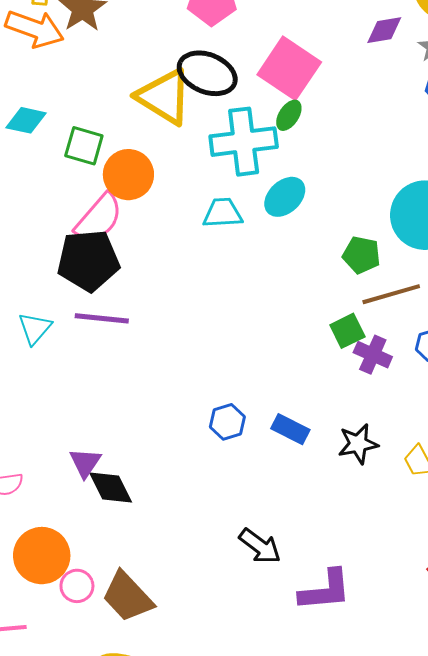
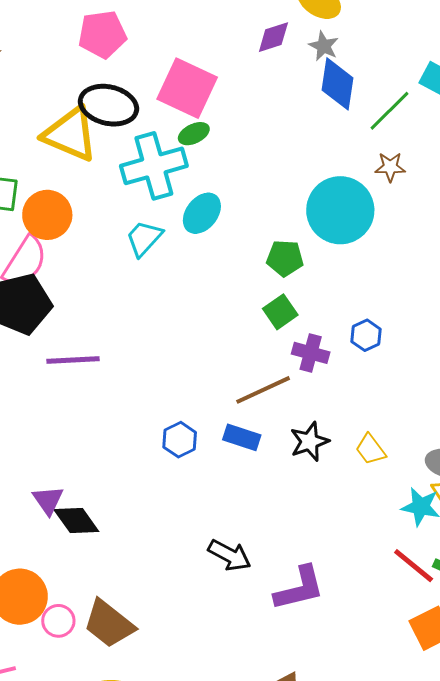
green ellipse: (289, 115) -> (194, 134), turned 40
cyan trapezoid: (223, 213) -> (144, 238), turned -36
brown line: (391, 294) -> (263, 390), moved
purple line: (102, 318) -> (73, 360), moved
green square: (347, 331) -> (280, 312), moved

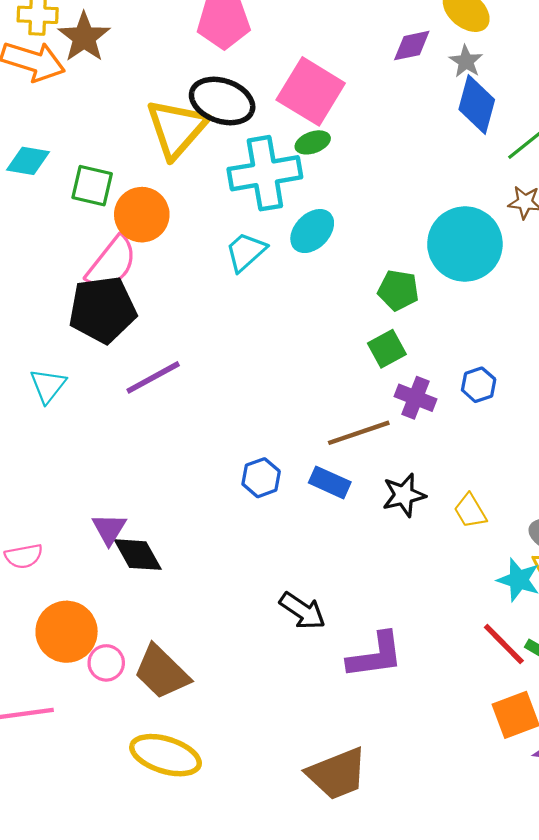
yellow triangle: (70, 134) -> (177, 128), turned 42
purple line: (73, 360) -> (153, 377), turned -32

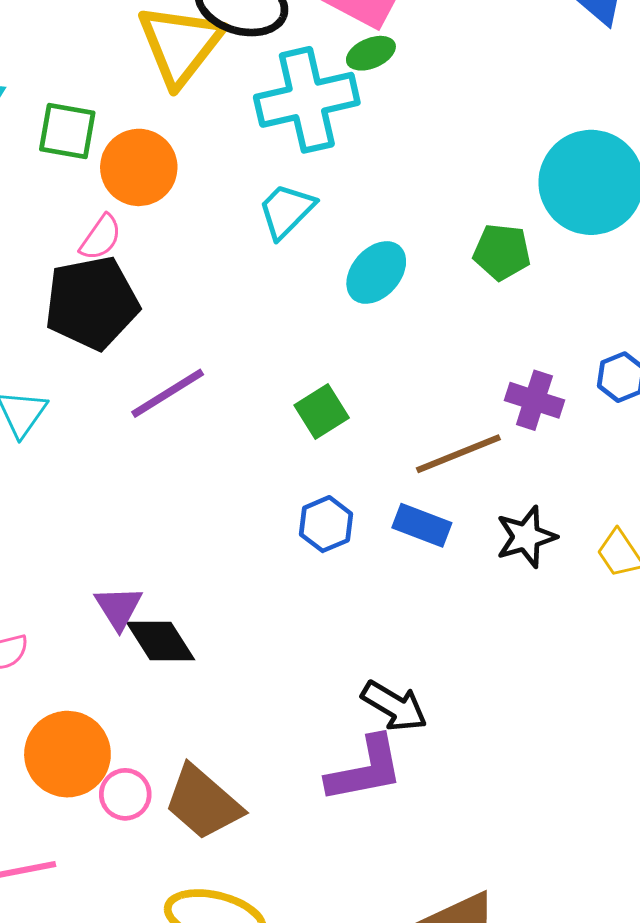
cyan ellipse: (312, 231) -> (376, 272), moved
pink semicircle: (112, 263) -> (101, 237), size x0.6
green square: (387, 349) -> (322, 411), moved
purple L-shape: (375, 655) -> (365, 769), moved

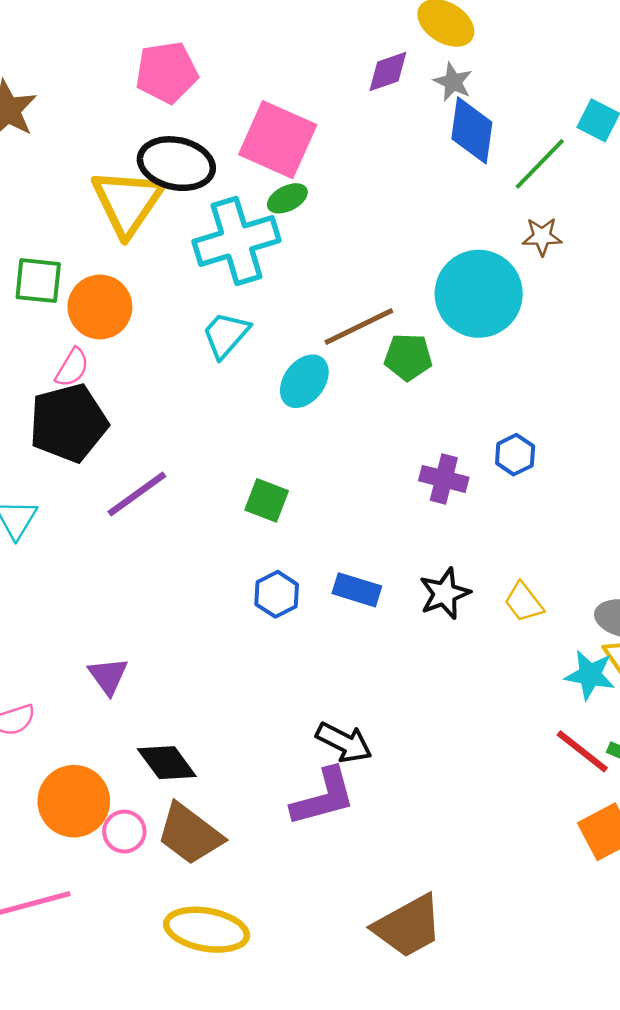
green square: (322, 411) -> (267, 500), turned -33
brown line: (458, 454) -> (359, 326), moved
black diamond: (160, 641) -> (167, 763), moved

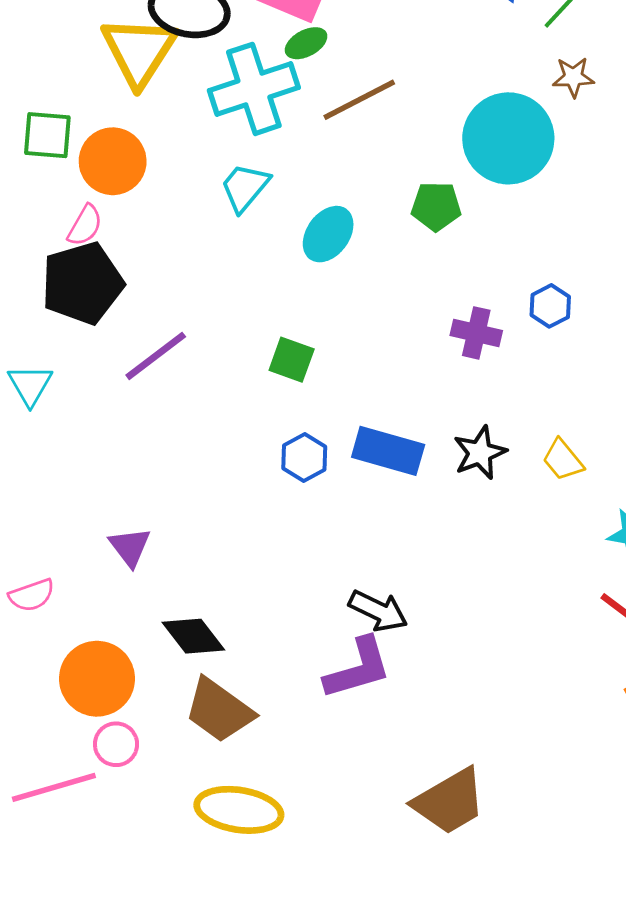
brown line: (359, 326) -> (359, 100), moved
blue rectangle: (357, 590) -> (388, 451), size x1.4
pink circle: (124, 832) -> (116, 744), moved

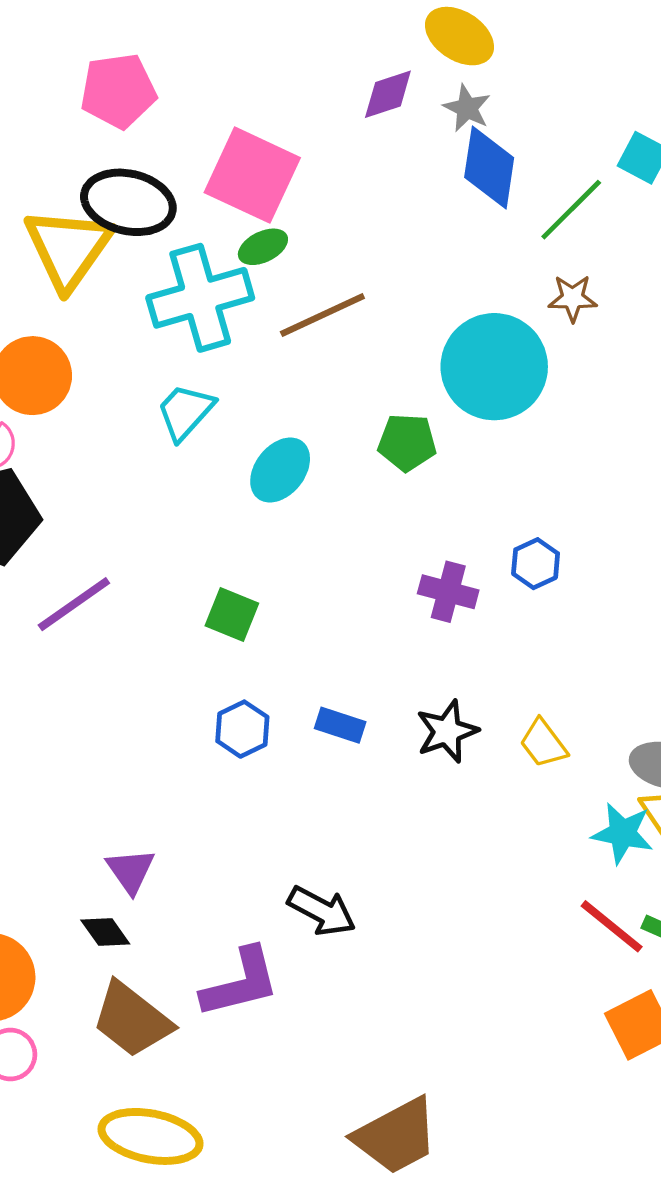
blue rectangle: (388, 451) -> (340, 725), size x0.6
purple triangle: (130, 547) -> (131, 871), moved
black diamond: (193, 636) -> (105, 932), size x0.7
purple L-shape: (358, 668) -> (241, 983), moved

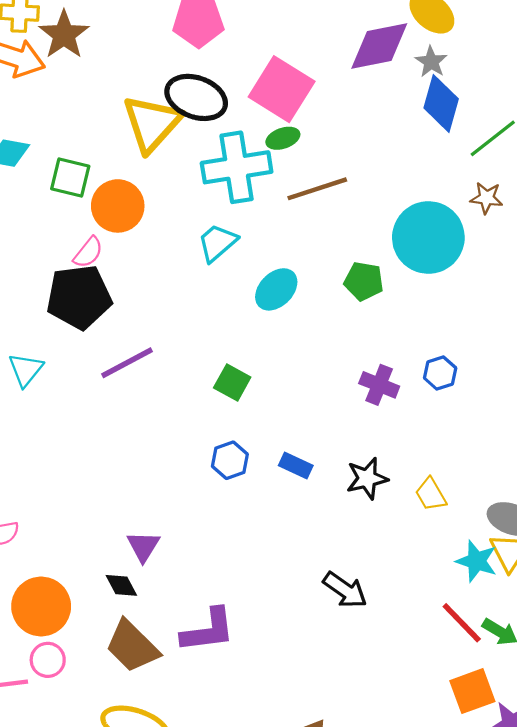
purple diamond: (388, 94) -> (379, 46), size x1.6
black arrow: (322, 911) -> (345, 590), moved

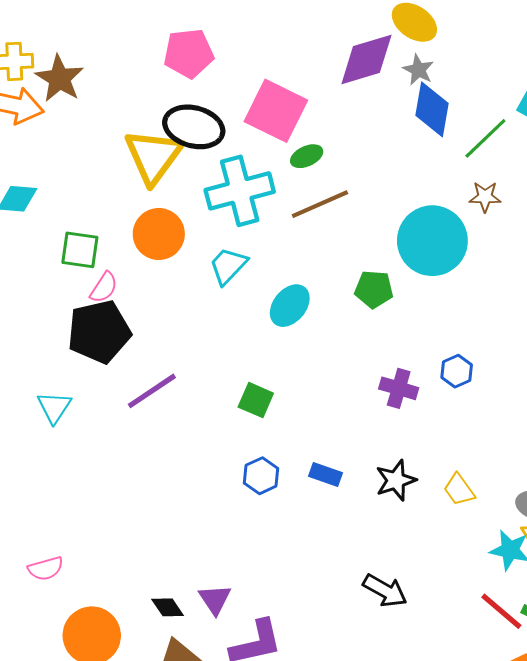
green ellipse: (283, 138) -> (307, 156), moved
green square: (70, 178) -> (80, 250), moved
orange circle: (118, 206) -> (159, 234), moved
purple triangle: (143, 546) -> (215, 599), moved

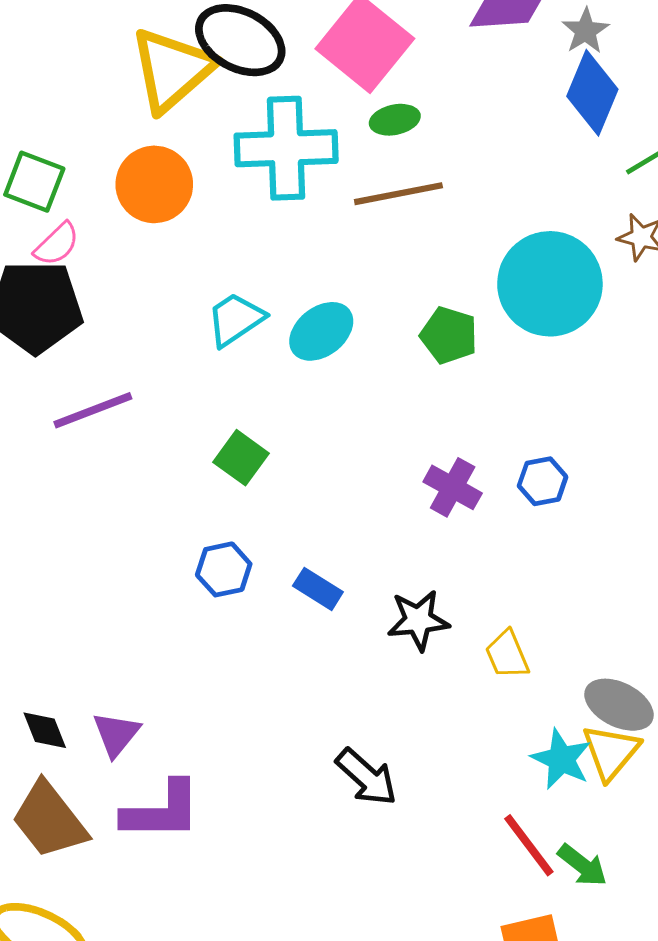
cyan trapezoid: (228, 266) -> (235, 319), moved

